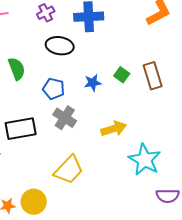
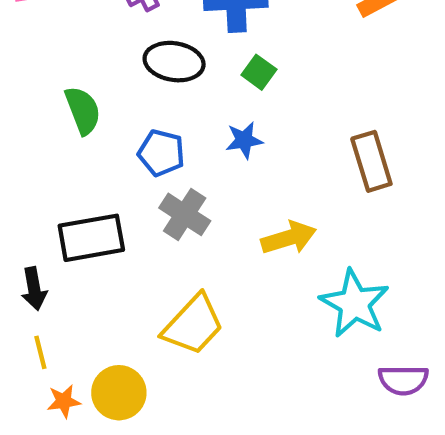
green square: (122, 75) -> (259, 72), moved
brown rectangle: (153, 76) -> (371, 161), moved

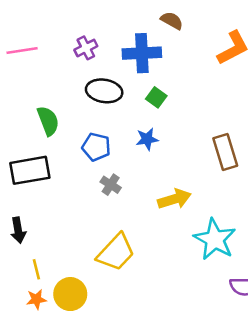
gray cross: (185, 214) -> (111, 185), size x0.7
black rectangle: (91, 238) -> (30, 170), moved
yellow line: (40, 352) -> (36, 269), moved

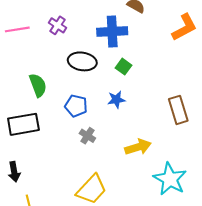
purple cross: (86, 48) -> (58, 25), moved, turned -30

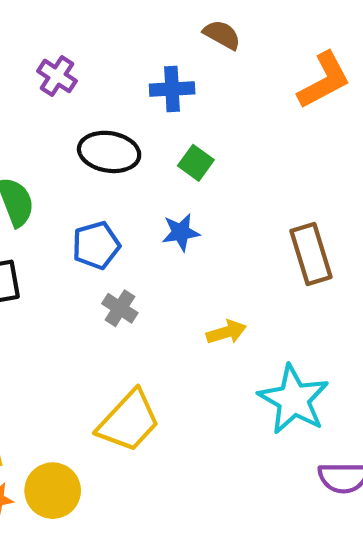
blue cross: (112, 32) -> (172, 89), size x0.7
blue pentagon: (76, 106) -> (96, 245), turned -30
yellow arrow: (138, 147) -> (226, 332), size x0.7

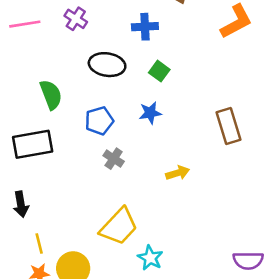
cyan star: (294, 399) -> (150, 258), moved, size x0.6

